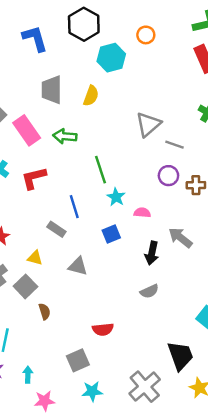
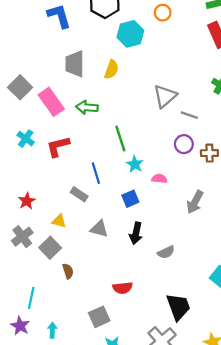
gray arrow: (180, 238) -> (195, 202), turned -100
black arrow: (152, 253) -> (136, 233), moved
black trapezoid: (180, 356) -> (178, 307), moved

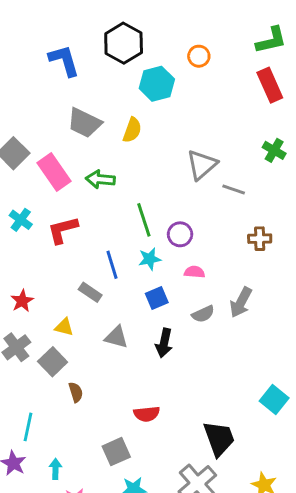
gray trapezoid: (75, 64) -> (84, 123), turned -64
purple circle: (184, 144) -> (180, 234), moved
cyan star: (135, 164) -> (150, 259), moved, turned 30
gray semicircle: (166, 252) -> (203, 314), moved

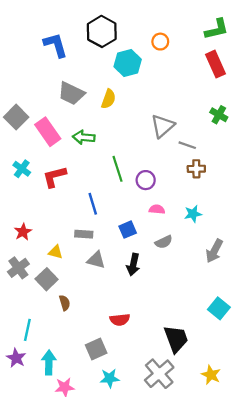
brown cross: (260, 239) -> (196, 169), moved
cyan star: (150, 259) -> (193, 214), moved
gray rectangle: (90, 292) -> (84, 234), moved, turned -30
gray arrow: (241, 302) -> (214, 251), moved
cyan arrow: (55, 469) -> (49, 362), size x1.5

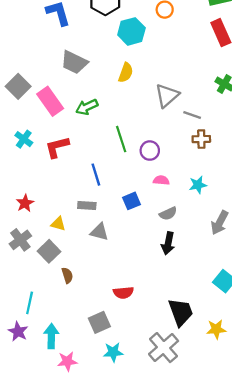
yellow semicircle: (108, 99) -> (126, 73), moved
green arrow: (84, 137) -> (87, 107), turned -30
black arrow: (133, 265) -> (168, 243), moved
yellow star: (211, 375) -> (216, 329), moved, turned -30

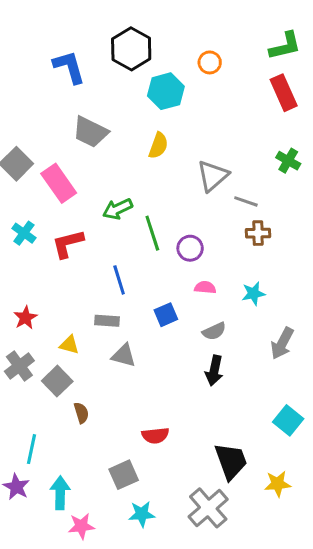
green arrow: (87, 107) -> (118, 209), moved

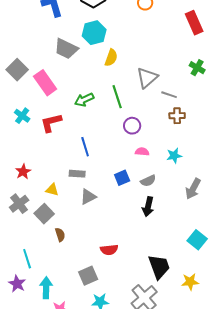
cyan hexagon: (166, 91) -> (94, 33), moved
green line: (152, 233) -> (117, 97), moved
blue square: (166, 315) -> (122, 178), moved
gray triangle: (124, 355) -> (88, 197), turned -42
cyan line: (31, 449) -> (27, 259), turned -30

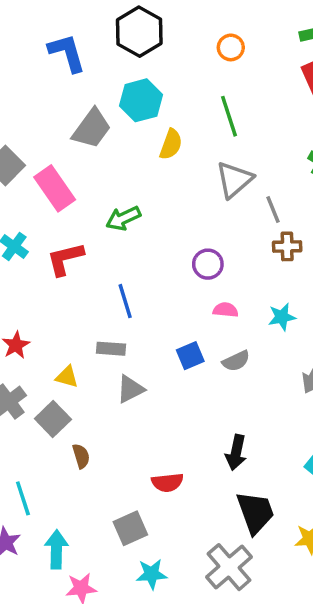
gray trapezoid: (66, 49) -> (92, 128), turned -80
gray line: (169, 95) -> (273, 210), turned 49
green line: (117, 97) -> (229, 116), moved
black arrow: (148, 207) -> (236, 453), moved

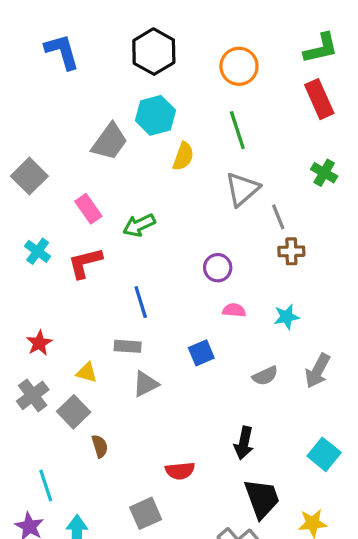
orange circle: (231, 47) -> (239, 66), size x1.5
blue L-shape: (67, 53) -> (62, 52), moved
pink rectangle: (55, 188) -> (88, 209), moved, size x0.7
gray semicircle: (236, 361) -> (265, 376), moved

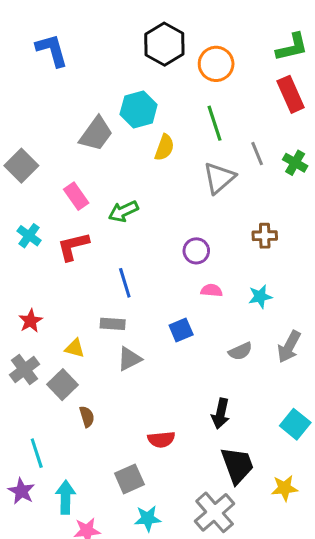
black hexagon: (154, 52) -> (164, 44), moved
gray line: (278, 217) -> (257, 154), moved

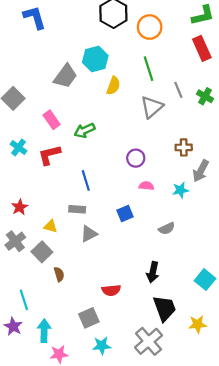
gray arrow: (289, 347) -> (201, 171), moved

